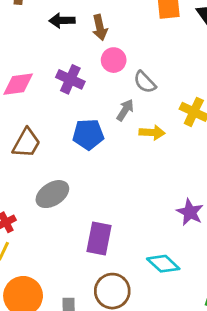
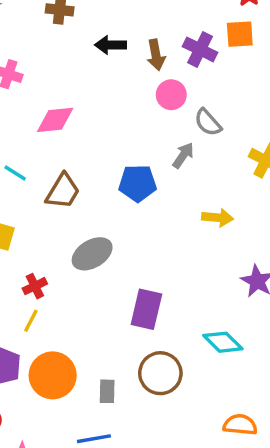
purple cross: (70, 79) -> (200, 49), moved
yellow arrow: (152, 132) -> (218, 218), moved

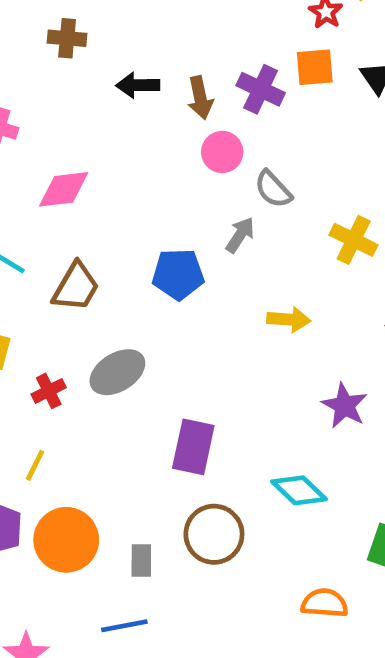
red cross: (35, 286) -> (49, 391), moved

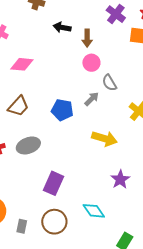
purple cross: (261, 89) -> (116, 14), moved
yellow arrow: (289, 319) -> (105, 139), size x1.4

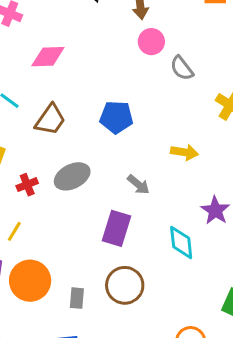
gray arrow: (92, 99) -> (138, 184), moved, turned 91
yellow arrow: (105, 139) -> (184, 152), size x0.7
cyan diamond: (94, 211) -> (181, 242), moved, turned 35

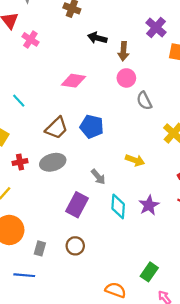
pink diamond: (48, 57) -> (73, 81), moved
brown trapezoid: (50, 120) -> (57, 128), moved
cyan diamond: (181, 242) -> (118, 206), moved
brown circle: (125, 285) -> (75, 246), size x0.7

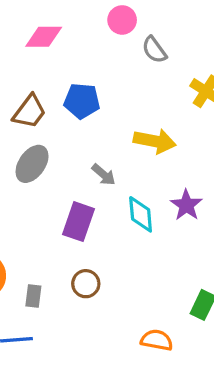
yellow arrow: (135, 160) -> (155, 141), size x1.4
gray ellipse: (53, 162) -> (32, 164), turned -30

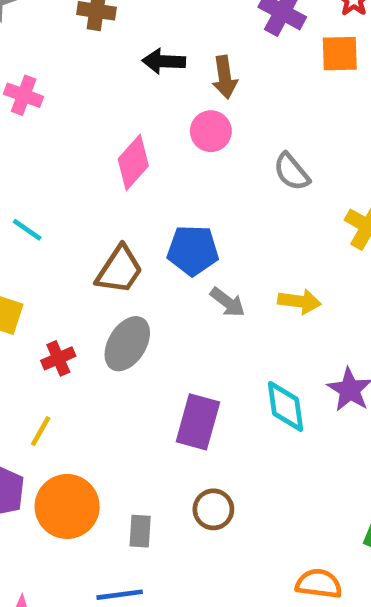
pink circle: (122, 20) -> (211, 131), moved
pink diamond: (44, 37) -> (133, 162), turned -45
yellow arrow: (155, 141) -> (299, 301), size x0.7
gray arrow: (104, 175) -> (228, 302), moved

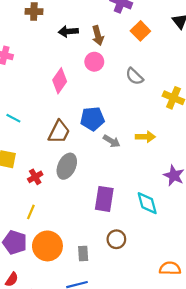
orange square: (340, 54) -> (140, 31), moved, turned -36
cyan diamond: (285, 406) -> (147, 203), moved

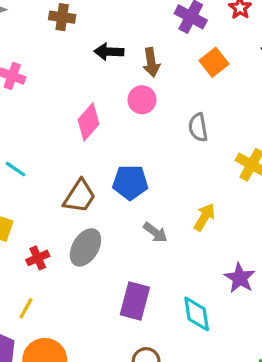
gray semicircle: (134, 76) -> (198, 127), turned 30
yellow arrow: (145, 137) -> (204, 217), turned -66
gray arrow: (112, 141) -> (155, 232), moved

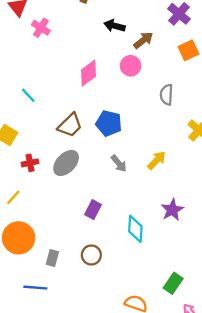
brown arrow: (151, 62) -> (143, 40), turned -132
purple rectangle: (135, 301) -> (93, 210), size x0.7

